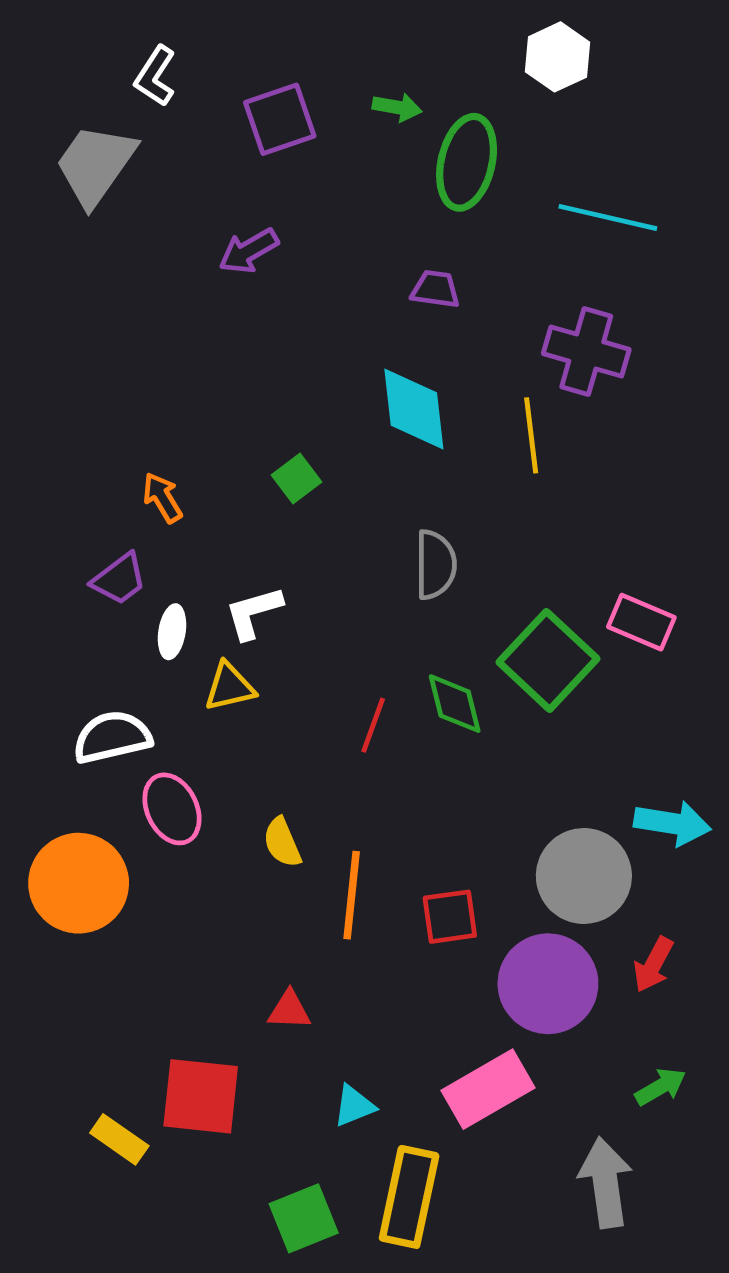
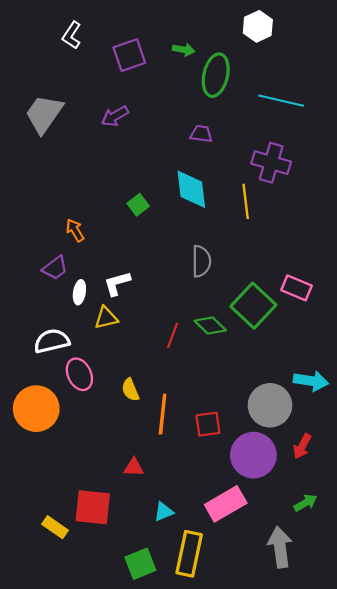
gray trapezoid: (95, 165) -> (44, 114), moved
green square: (297, 478) -> (138, 205), moved
green diamond: (455, 704) -> (210, 326), turned -32

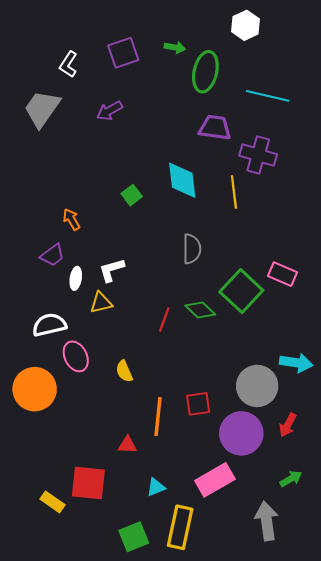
white L-shape: (72, 35) -> (68, 64), moved
purple trapezoid: (201, 134) -> (215, 128), moved, size x1.5
orange line: (163, 414) -> (158, 417), moved

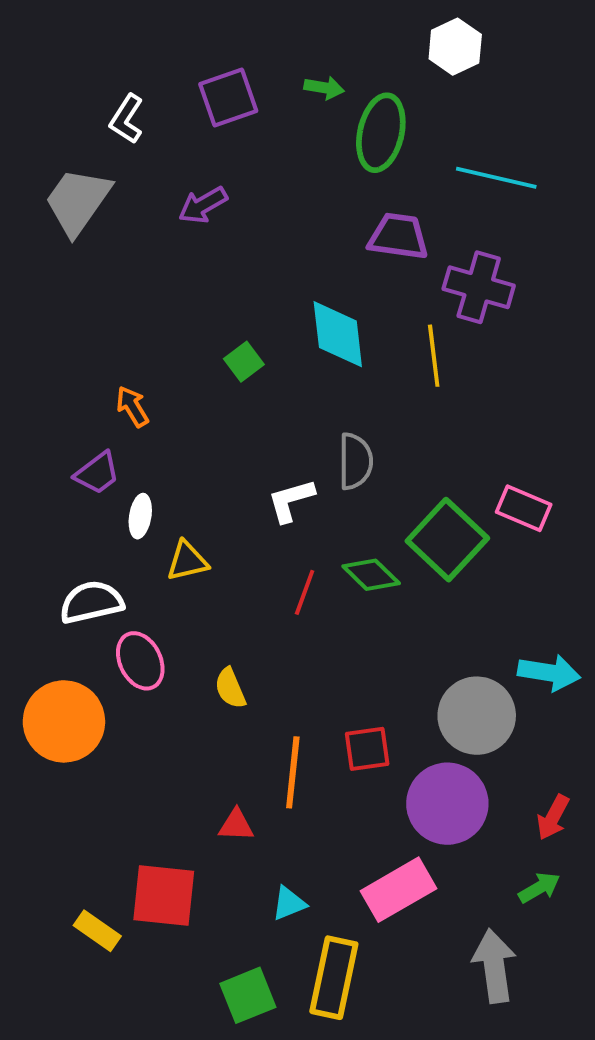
white L-shape: (112, 270) -> (291, 500), moved
red arrow: (288, 425) -> (553, 817), moved

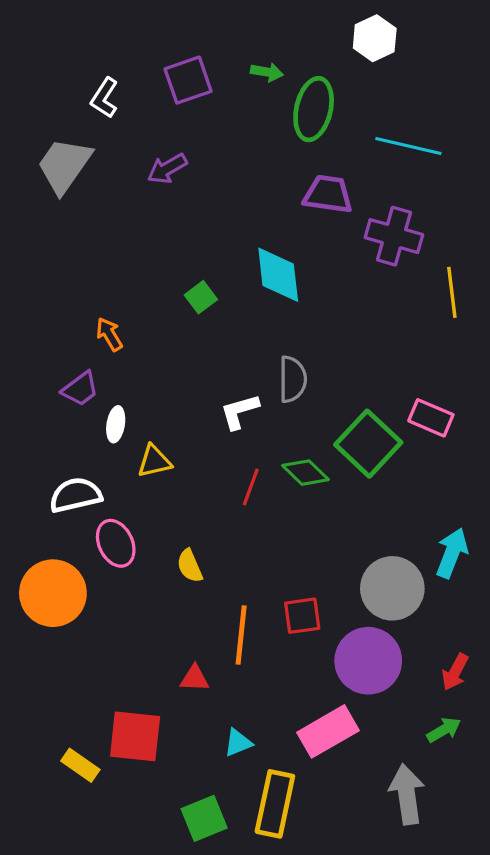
yellow line: (434, 356) -> (452, 292), moved
cyan arrow: (549, 673) -> (452, 553), turned -78

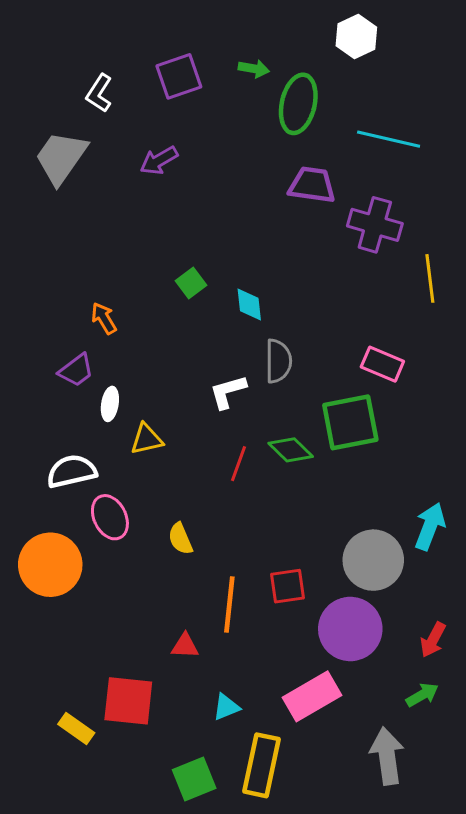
cyan diamond: (278, 275) -> (249, 304), moved, size x0.6
pink rectangle: (431, 418) -> (382, 364), moved
green square: (368, 444) -> (350, 422), turned 36

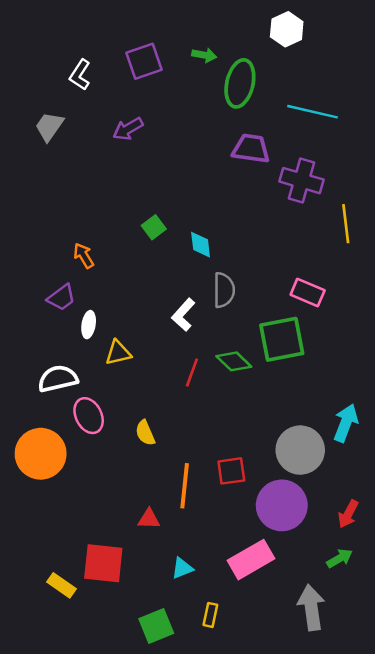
gray trapezoid: (61, 157) -> (49, 126), size x0.7
white L-shape: (228, 392) -> (183, 315), turned -32
yellow rectangle: (261, 765) -> (210, 615), size x0.5

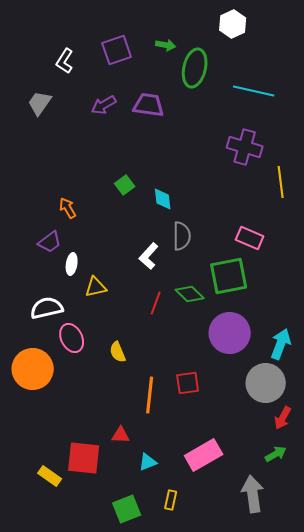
purple trapezoid: (251, 149) -> (149, 105), moved
gray circle: (300, 450) -> (266, 383), moved
purple circle: (282, 505) -> (230, 333), moved
red triangle: (149, 519) -> (121, 435), moved

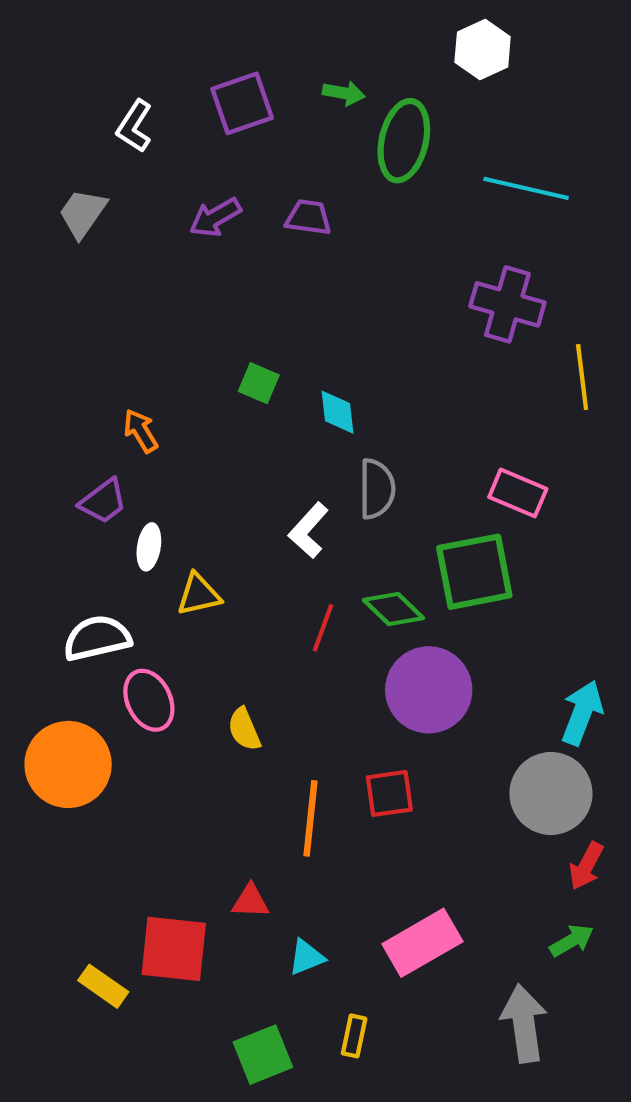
purple trapezoid: (149, 105) -> (308, 217), size x0.7
green square: (125, 185) -> (259, 383), turned -30
purple circle: (230, 333) -> (429, 690), moved

